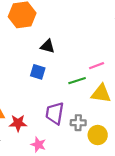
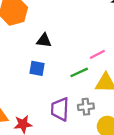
gray cross: (78, 123) -> (86, 107), moved

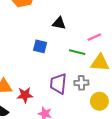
black triangle: (44, 40) -> (59, 23), moved
green line: (79, 72) -> (77, 52), turned 35

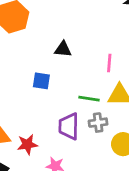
pink line: (94, 37) -> (109, 63), turned -56
green line: (77, 52) -> (89, 99), moved

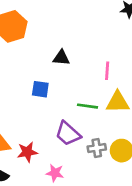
gray cross: (98, 123) -> (97, 148), moved
purple trapezoid: (69, 126) -> (68, 134), turned -48

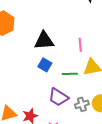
black triangle: (61, 58) -> (44, 41), size x1.5
blue square: (40, 89) -> (45, 65), moved, turned 32

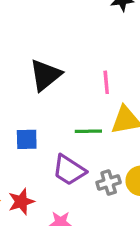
black triangle: (44, 41) -> (45, 75), turned -35
blue square: (45, 65) -> (27, 139), moved, turned -32

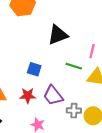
green line: (88, 131) -> (74, 66), moved
red star: (21, 202) -> (28, 96), moved

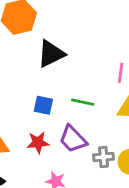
black triangle: (58, 35) -> (51, 54), moved
green line: (74, 66) -> (83, 102), moved

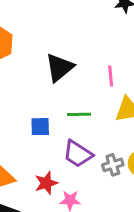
black triangle: (51, 54) -> (59, 68), moved
red star: (38, 143) -> (46, 183), moved

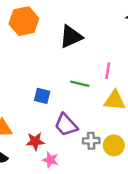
black triangle: (59, 68) -> (71, 37), moved
green line: (79, 114) -> (80, 84), moved

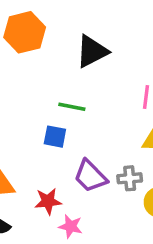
green line: (80, 84) -> (72, 107), moved
gray cross: (91, 141) -> (130, 178), moved

